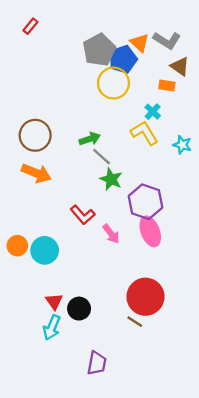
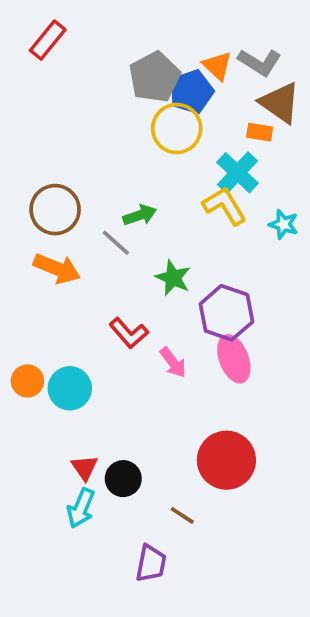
red rectangle: (30, 26) -> (48, 40), size x1.5
brown triangle: (180, 66) -> (280, 103), size x1.4
cyan cross: (153, 112) -> (237, 173), size x1.6
gray line: (102, 157) -> (116, 243), moved
brown line: (135, 322) -> (182, 515), moved

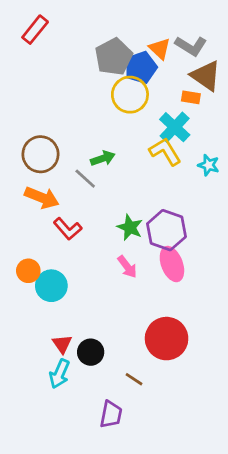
green star: (173, 278) -> (130, 227), moved
red L-shape: (129, 333) -> (68, 229), moved
orange circle: (27, 381) -> (28, 271), moved

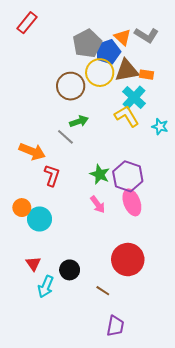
brown triangle: (206, 76) -> (127, 70), moved, turned -45
brown circle: (40, 154) -> (71, 86), moved
red L-shape: (68, 229) -> (52, 175), turned -120
red triangle: (62, 344) -> (33, 264), moved
purple trapezoid: (111, 414) -> (115, 326), moved

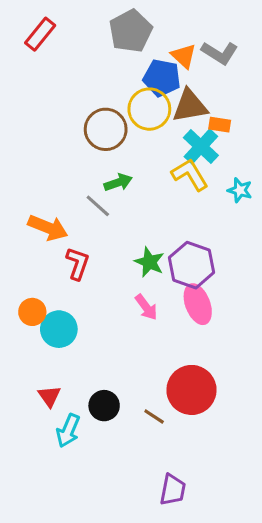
gray pentagon: (87, 43) -> (131, 31), moved
blue pentagon: (108, 52) -> (162, 78), turned 30
orange rectangle: (146, 75) -> (220, 125), moved
brown line: (103, 291) -> (154, 417), moved

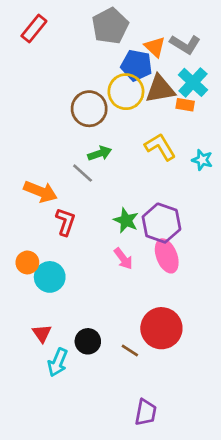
cyan cross: (201, 147) -> (193, 82), moved

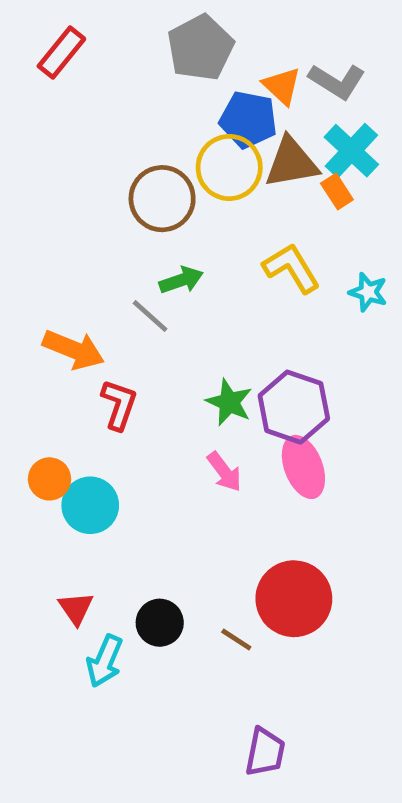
orange rectangle: (185, 105) -> (337, 191), turned 48

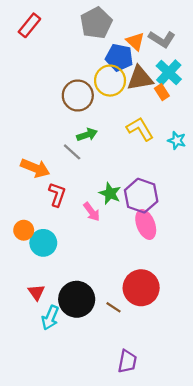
pink arrow: (224, 472) -> (92, 212), moved
black circle: (160, 623) -> (77, 299), size x1.6

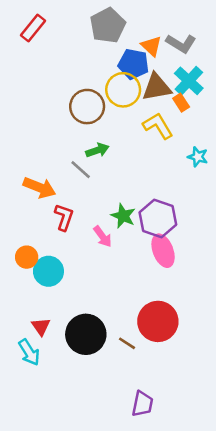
yellow L-shape: (140, 129) -> (158, 126), moved
cyan arrow: (50, 318) -> (29, 352), moved, turned -55

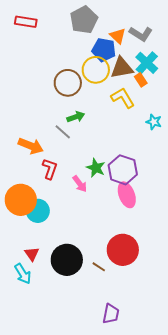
red rectangle: (33, 28) -> (26, 22), turned 60
orange circle: (27, 257) -> (21, 200), size x1.8

